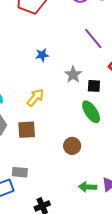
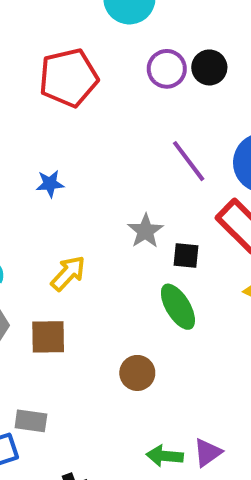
blue star: (42, 55) -> (50, 184), moved

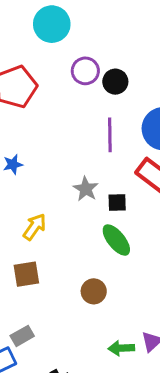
black circle: (209, 67) -> (115, 82), moved
purple line: (189, 161) -> (110, 135), turned 44
gray rectangle: (31, 421) -> (22, 336), turned -30

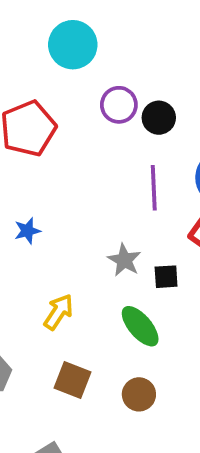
green ellipse: (116, 240) -> (140, 326), moved
brown square: (26, 274) -> (72, 380), moved, turned 32

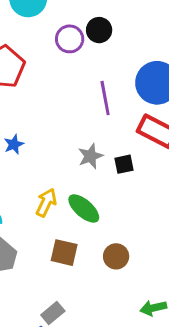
black circle: (159, 118) -> (99, 30), moved
gray star: (124, 260) -> (90, 156), turned 30
green ellipse: (140, 326) -> (84, 208), moved

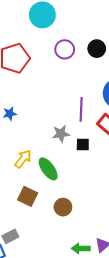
black circle: (99, 30) -> (97, 49), moved
purple line: (105, 98) -> (81, 109), moved

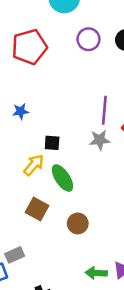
gray star: (61, 134) -> (100, 140), moved
black square: (83, 145) -> (52, 143), moved

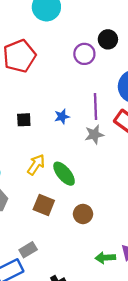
purple circle: (88, 39) -> (84, 54), moved
blue star: (21, 111) -> (62, 117), moved
black square: (52, 143) -> (24, 120), moved

